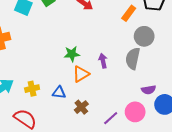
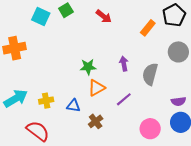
gray circle: (144, 36) -> (178, 52), moved
purple arrow: (103, 61) -> (124, 64), moved
purple semicircle: (149, 90) -> (178, 101), moved
purple line: (111, 118) -> (124, 99), moved

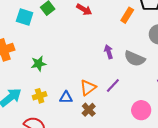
green star: (88, 67) -> (39, 64), moved
gray semicircle: (150, 74) -> (135, 59), turned -75
orange triangle: (97, 88) -> (88, 88), moved

